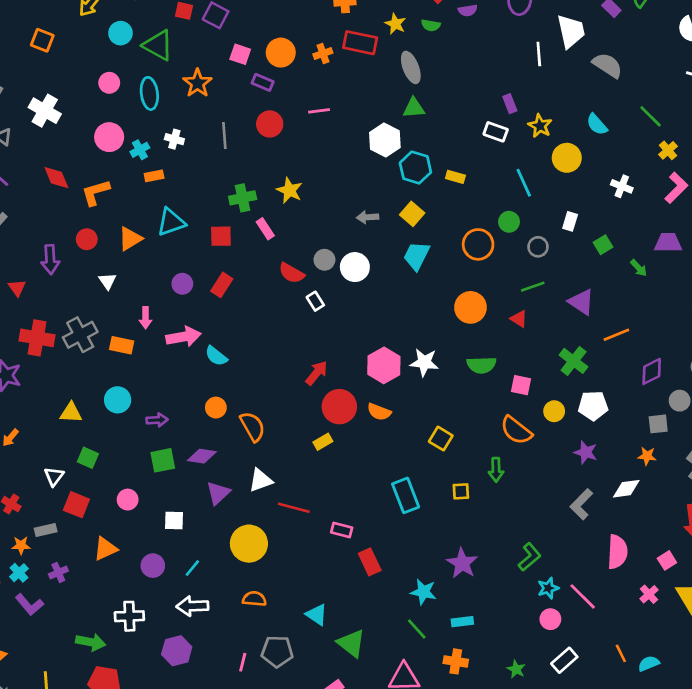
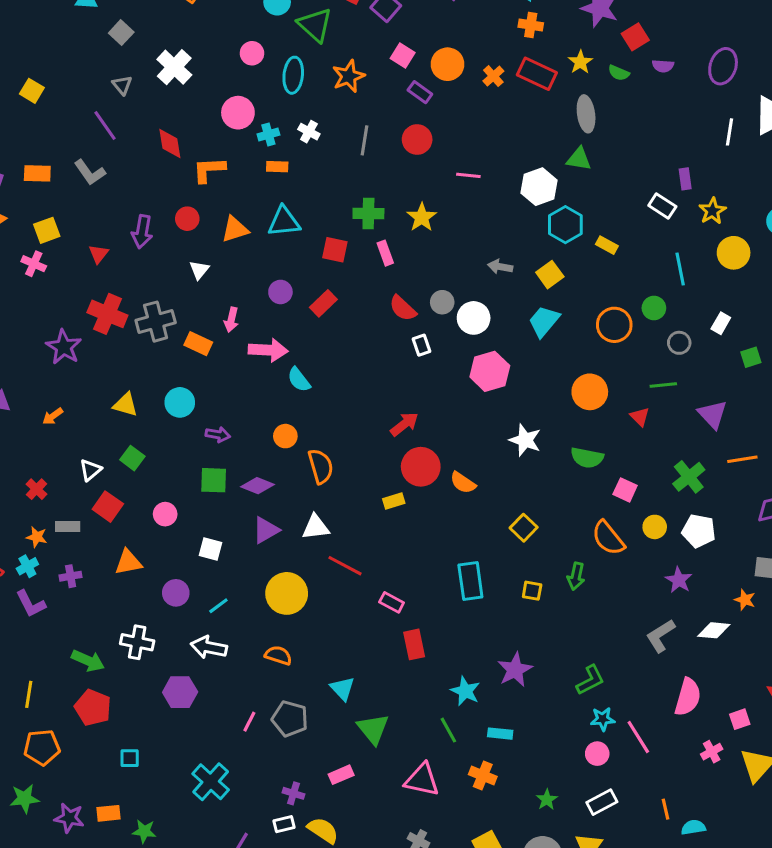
orange cross: (323, 54) -> (493, 76), turned -36
pink line: (319, 111) -> (468, 175), moved
pink hexagon: (384, 365) -> (490, 371), moved

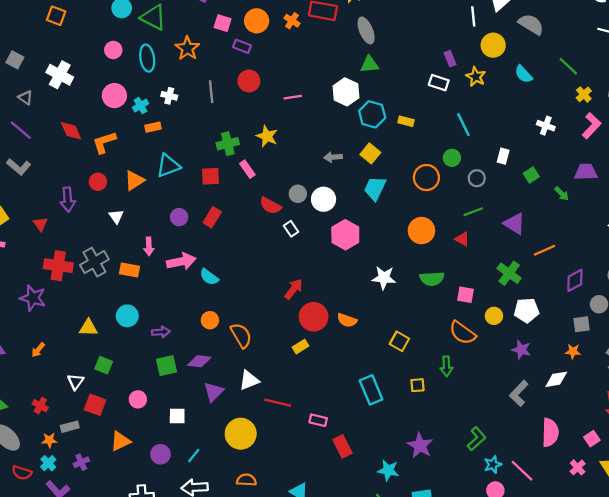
yellow circle: (734, 253) -> (493, 45), moved

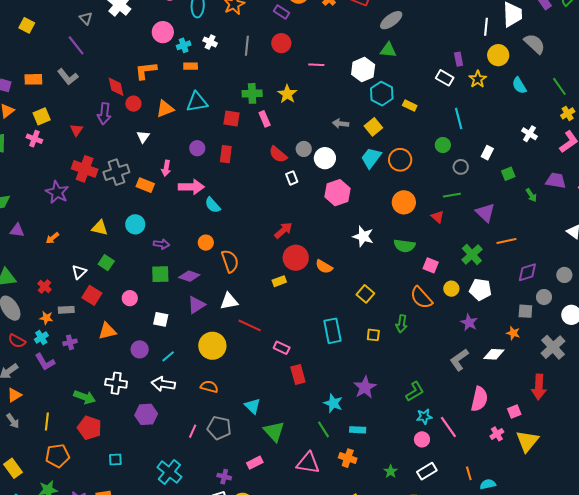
gray ellipse: (366, 30) -> (391, 20), turned 65
red diamond: (71, 131) -> (116, 87), moved
orange circle: (426, 178) -> (400, 160), moved
red rectangle: (212, 217) -> (226, 154), turned -36

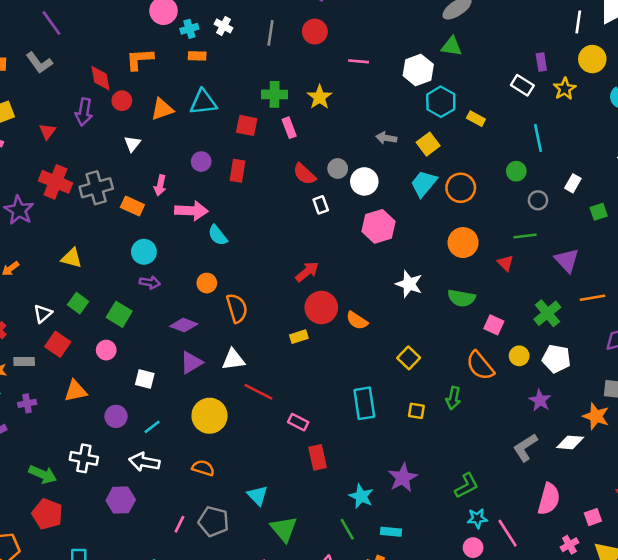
cyan circle: (135, 224) -> (144, 252), moved
green square: (160, 274) -> (119, 314), moved, turned 30
orange star: (513, 333) -> (596, 416), size x1.5

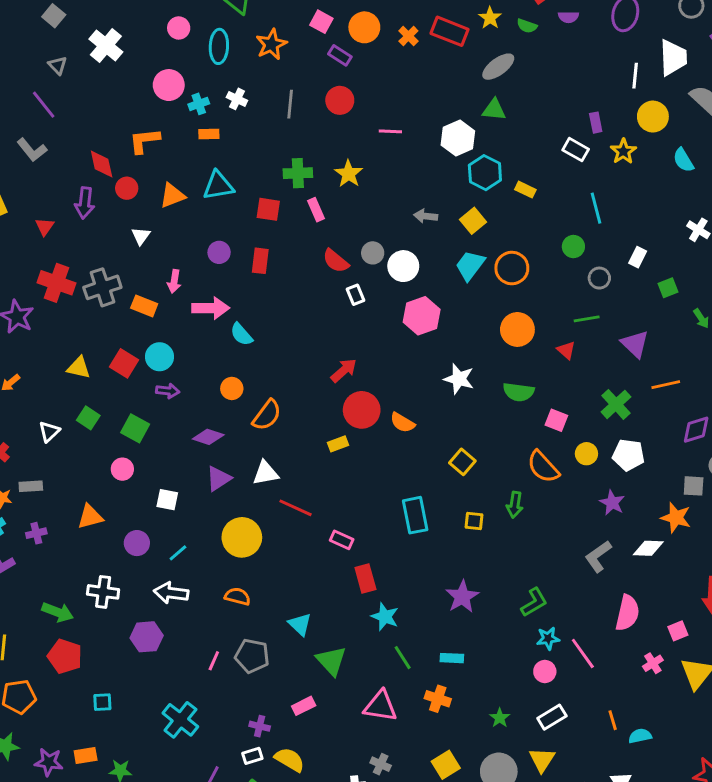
orange semicircle: (237, 308) -> (267, 415), turned 56
red square: (58, 344) -> (124, 363), moved
cyan star: (361, 496) -> (385, 617), moved

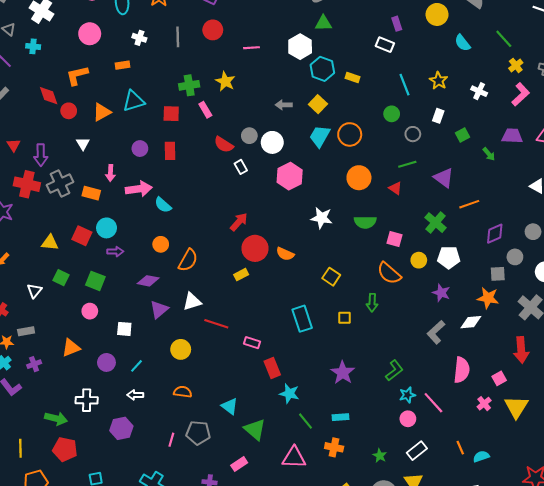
cyan cross: (199, 104) -> (33, 46), moved, turned 32
yellow star: (623, 151) -> (439, 81), moved
purple arrow: (85, 203) -> (41, 155), moved
yellow circle: (242, 537) -> (181, 349), size x0.7
white arrow: (171, 593) -> (135, 395), size x0.7

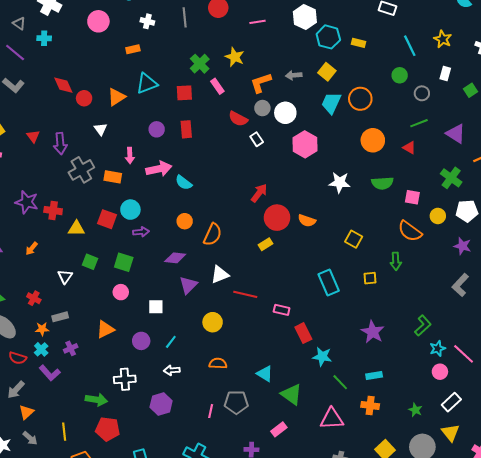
orange L-shape: (77, 75) -> (261, 83), moved
green cross: (189, 85) -> (200, 64), turned -30
red cross: (27, 184) -> (53, 211), moved, size x0.7

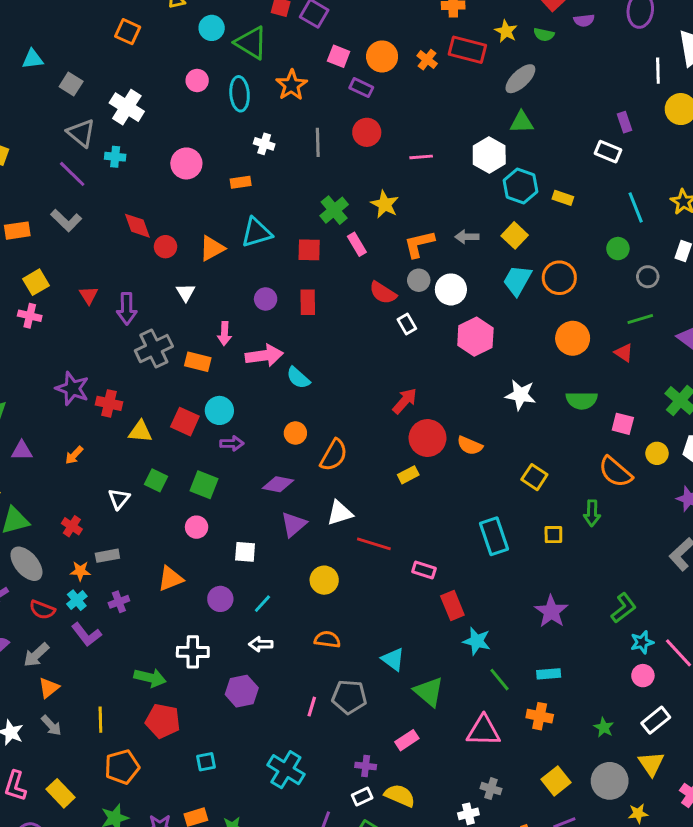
pink circle: (98, 21) -> (186, 163), moved
gray triangle: (19, 24) -> (81, 133), size x1.5

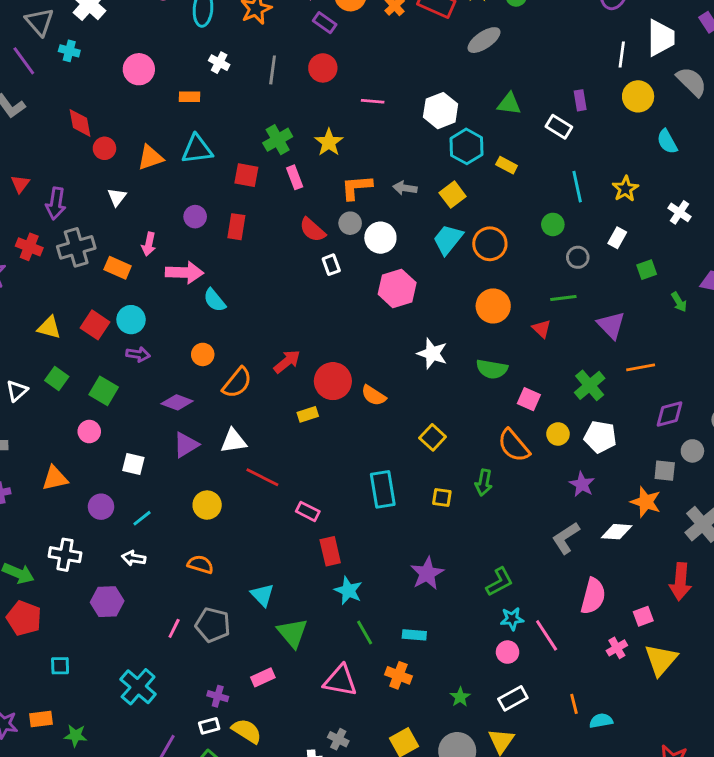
green triangle: (522, 122) -> (509, 104), moved
red arrow: (405, 401) -> (287, 362), moved
red cross: (109, 403) -> (29, 247), moved

